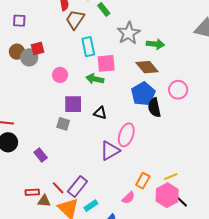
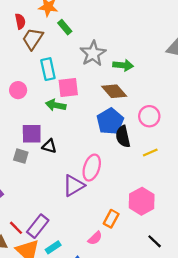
pink circle: (60, 75) -> (18, 90), moved
black triangle: (100, 113) -> (49, 146), moved
yellow line: (171, 177) -> (150, 153), moved
pink hexagon: (167, 195) -> (142, 201), moved

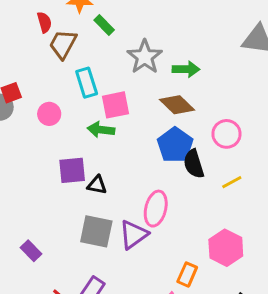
gray square: (21, 156) -> (96, 231), moved, size x1.6

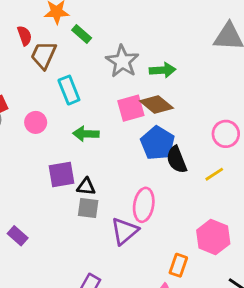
pink square: (115, 105) -> (131, 108), moved
pink circle: (227, 134) -> (226, 134), moved
gray square: (96, 231) -> (88, 208), moved, size x0.7
purple rectangle: (31, 251) -> (18, 236), moved

